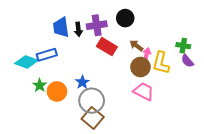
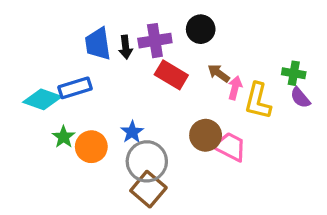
brown circle: (140, 67) -> (206, 135), moved

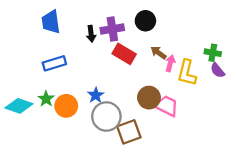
blue trapezoid: (98, 44) -> (51, 22), moved
cyan diamond: (42, 99) -> (19, 106), moved
brown square: (148, 189) -> (129, 132), moved, turned 30

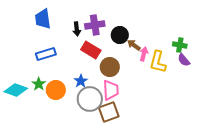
black circle: (145, 21) -> (120, 35), moved
red rectangle: (124, 54) -> (91, 50), moved
brown circle: (149, 98) -> (110, 67), moved
pink trapezoid: (167, 106) -> (111, 90), moved, turned 60

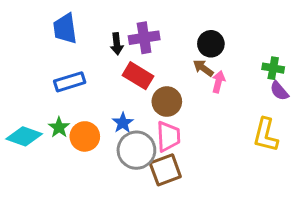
black circle: (120, 35) -> (211, 44), moved
yellow L-shape: (158, 62) -> (266, 135), moved

